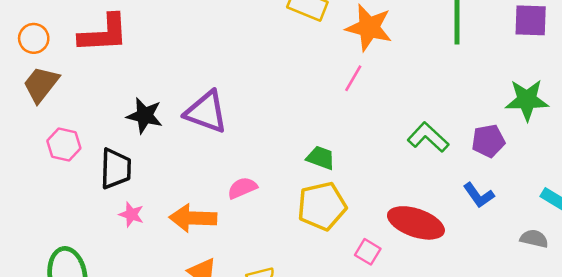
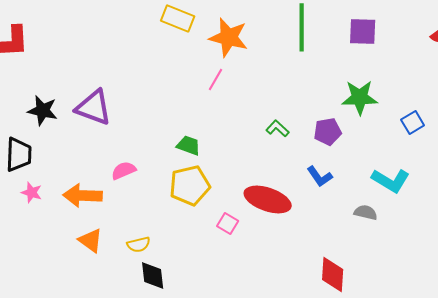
green L-shape: (428, 137) -> (278, 128), size x0.7

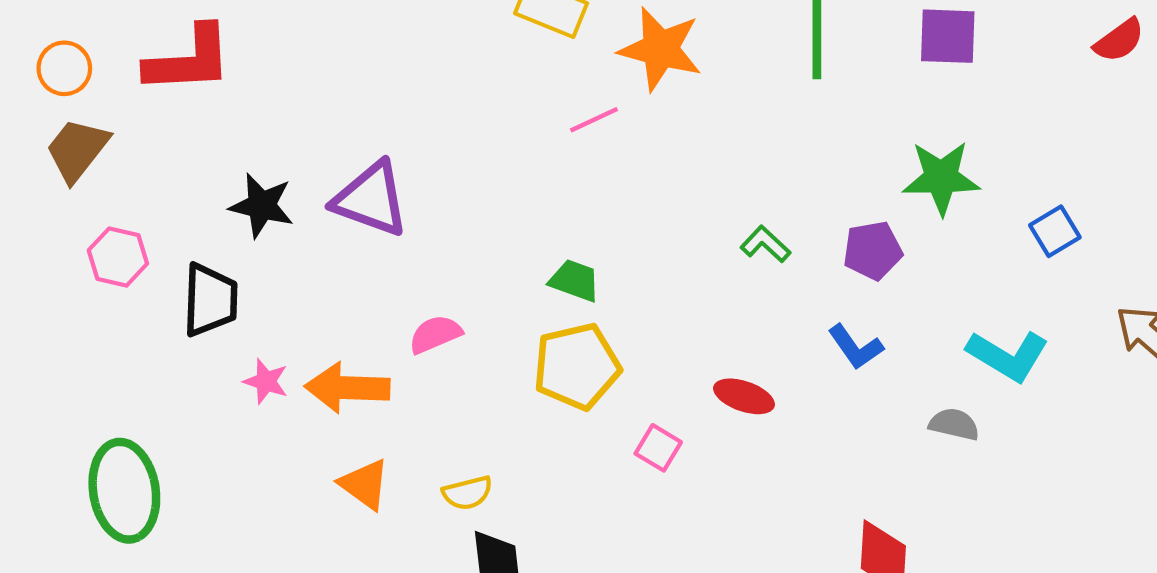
pink line: (216, 79) -> (594, 120), moved, turned 35
pink star: (32, 192) -> (266, 381), moved
red ellipse: (268, 199) -> (744, 396), size x0.6

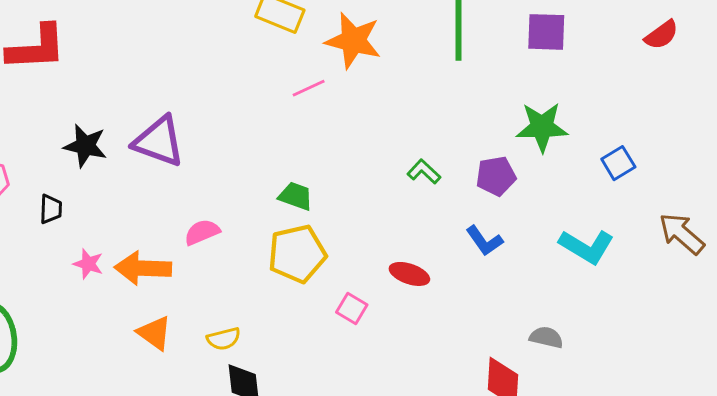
black trapezoid: (210, 300) -> (51, 209), size x0.6
gray semicircle: (954, 424) -> (546, 337), moved

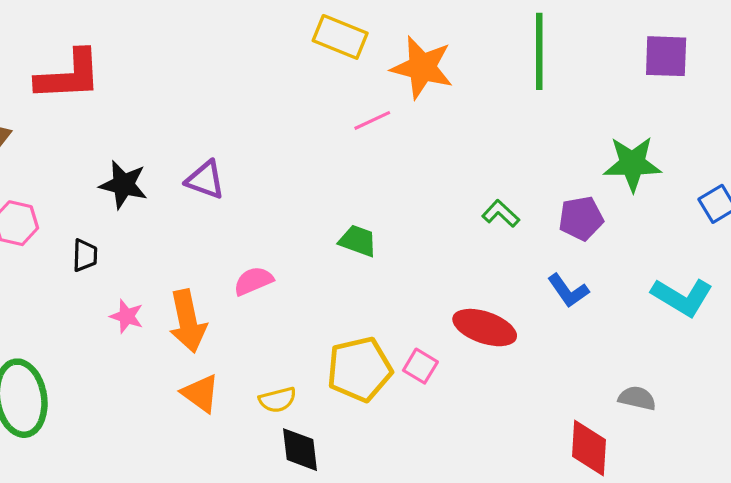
purple square: (546, 32) -> (666, 56), moved
purple triangle: (159, 141) -> (205, 180), size x0.7
yellow pentagon: (297, 254) -> (359, 369), moved
orange arrow: (143, 268) -> (188, 321), turned -104
red ellipse: (409, 274) -> (485, 328), size x1.4

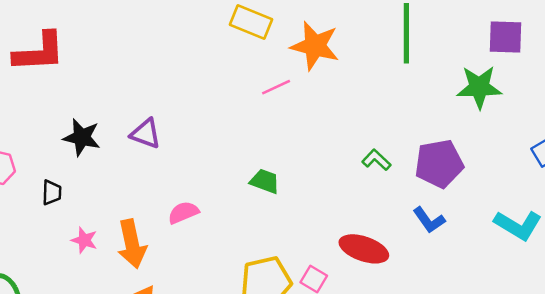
green star: (632, 164) -> (479, 87), moved
purple pentagon: (581, 218) -> (439, 164), size x1.4

